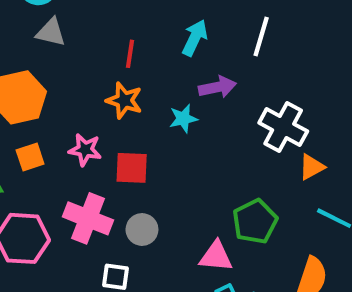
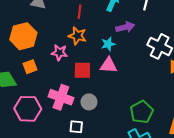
pink star: (85, 150) -> (59, 53), moved
green pentagon: (255, 222) -> (142, 112), moved
pink triangle: (216, 256) -> (109, 65), moved

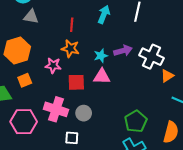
purple arrow: (125, 27) -> (123, 51), moved

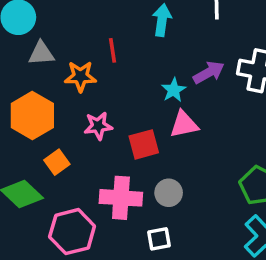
orange star: (70, 49) -> (80, 76), moved

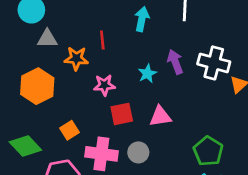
purple arrow: (209, 72) -> (175, 62), turned -85
pink triangle: (184, 124) -> (160, 116), moved
pink star: (98, 126) -> (104, 85), moved
orange square: (57, 162) -> (69, 130), moved

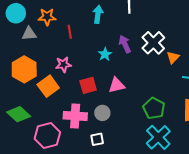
orange star: (76, 58) -> (47, 17), moved
white cross: (214, 63) -> (153, 43), turned 35
pink star: (104, 85) -> (63, 64), moved
orange square: (69, 130) -> (48, 86), moved, size x1.5

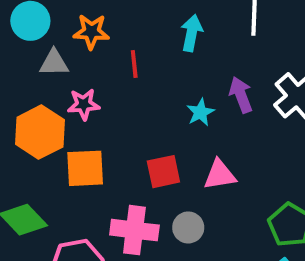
pink star: (63, 64) -> (84, 104), moved
orange square: (48, 86) -> (85, 168), turned 30

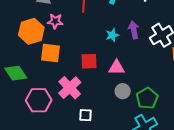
gray circle: (188, 227) -> (123, 91), moved
pink cross: (134, 230) -> (70, 88), turned 30

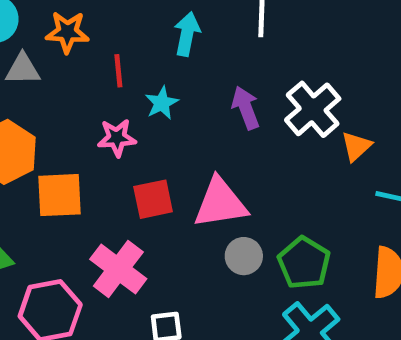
pink star: (55, 21) -> (117, 138), moved
cyan star: (112, 35) -> (162, 103), moved
pink triangle: (117, 68) -> (220, 203), size x1.4

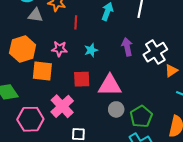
cyan star: (162, 103) -> (91, 50), moved
pink star: (117, 138) -> (59, 49), moved

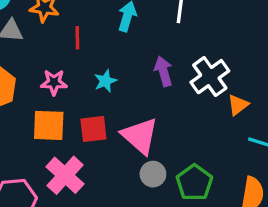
orange square: (42, 71) -> (49, 125), moved
pink triangle: (110, 85) -> (140, 136), turned 45

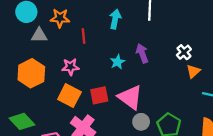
white cross: (210, 77) -> (184, 52), moved, size x0.6
cyan star: (105, 81) -> (117, 62), moved
orange square: (49, 125) -> (69, 96), turned 30

